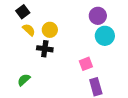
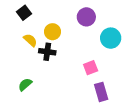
purple circle: (98, 16) -> (86, 17), moved
yellow semicircle: (29, 30) -> (30, 40), moved

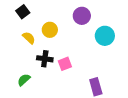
black cross: (47, 52) -> (45, 59), moved
pink square: (91, 68) -> (65, 64), moved

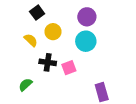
black square: (23, 12) -> (37, 13), moved
cyan circle: (105, 36) -> (86, 41), moved

